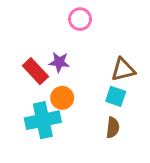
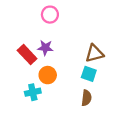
pink circle: (80, 19) -> (50, 15), moved
cyan cross: (43, 120) -> (33, 92), size x0.6

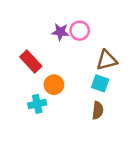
pink circle: (50, 15) -> (80, 31), moved
purple star: (45, 48) -> (60, 32), moved

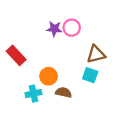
red rectangle: (31, 61) -> (16, 55), moved
brown semicircle: (98, 110) -> (64, 92), moved, turned -84

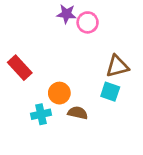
pink circle: (72, 28) -> (88, 22), moved
purple star: (54, 29) -> (66, 14), moved

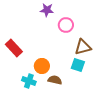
pink circle: (88, 22) -> (66, 25), moved
cyan cross: (41, 114) -> (29, 81), turned 32

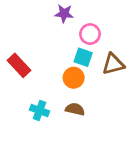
cyan square: (78, 65) -> (83, 57), moved
orange circle: (42, 66) -> (74, 78), moved

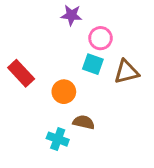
orange circle: (74, 78) -> (64, 92), moved
cyan cross: (39, 111) -> (58, 139), moved

